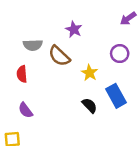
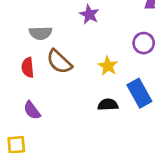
brown semicircle: (59, 56) -> (59, 62), moved
black semicircle: (89, 105) -> (108, 105), turned -49

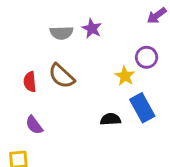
gray semicircle: (41, 33) -> (62, 33), moved
yellow star: (108, 66) -> (125, 76), moved

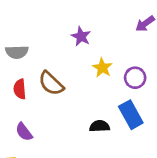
gray semicircle: (62, 33) -> (17, 52), moved
purple circle: (147, 57) -> (135, 78), moved
yellow star: (125, 76) -> (102, 68), moved

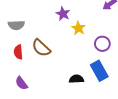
yellow star: (102, 68) -> (78, 28), moved

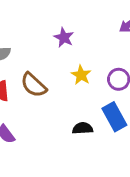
yellow star: (78, 28) -> (81, 75), moved

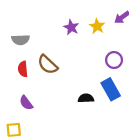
yellow star: (81, 75) -> (97, 26), moved

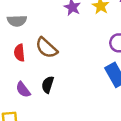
black semicircle: (86, 98) -> (48, 85), moved, turned -70

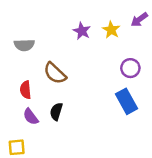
red semicircle: (19, 53) -> (26, 90), moved

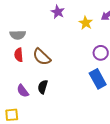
purple star: (82, 31) -> (58, 12), moved
red semicircle: (26, 90) -> (19, 55), moved

